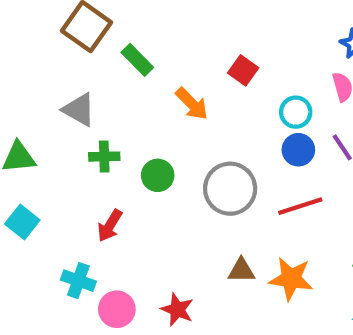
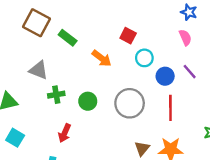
cyan circle: (296, 112) -> (144, 58), moved
red line: (300, 206) -> (170, 108), turned -65
brown triangle: (241, 270) -> (142, 148), turned -42

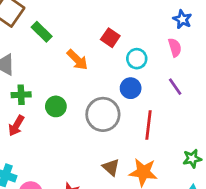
cyan circle: (144, 58) -> (137, 59), moved
blue circle: (165, 76) -> (131, 88), moved
red arrow: (65, 133) -> (16, 126), moved
brown triangle: (142, 148) -> (111, 167), turned -35

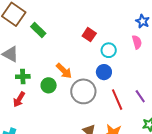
orange arrow: (77, 60) -> (64, 71), moved
purple line: (175, 87) -> (140, 96), moved
red line: (149, 125) -> (117, 100), turned -30

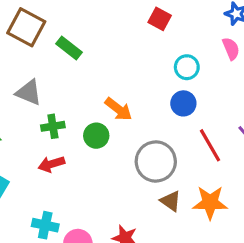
red square: (89, 35) -> (160, 19), moved
gray circle: (83, 91) -> (156, 161), moved
red arrow: (19, 99) -> (51, 164), turned 49

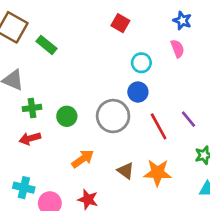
orange arrow: (118, 109) -> (83, 159), moved, turned -75
gray circle: (156, 161) -> (113, 116), moved

